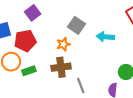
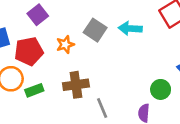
cyan arrow: (105, 37) -> (130, 28), moved
orange star: (63, 44) -> (65, 45), moved

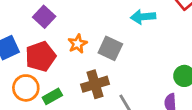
gray square: (95, 30) -> (110, 48), moved

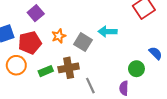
cyan arrow: (143, 17) -> (108, 32), moved
green rectangle: (52, 96) -> (46, 71), moved

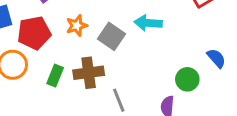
green rectangle: (46, 71) -> (55, 76), turned -48

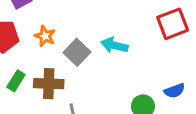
orange star: (77, 26) -> (45, 36), turned 30
blue semicircle: (216, 58) -> (174, 91), turned 102

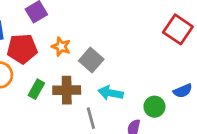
red square: (173, 24) -> (178, 29), turned -32
cyan arrow: (114, 45) -> (111, 93), moved

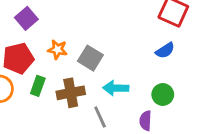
green rectangle: (36, 89) -> (38, 86), moved
blue semicircle: (183, 91) -> (165, 50), moved

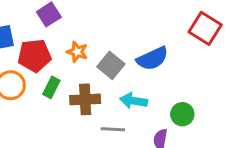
blue semicircle: (165, 50) -> (152, 59), moved, size x1.5
gray line: (100, 117) -> (113, 129), turned -70

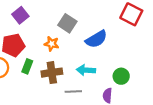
orange star: (77, 52) -> (52, 44), moved
gray square: (111, 65) -> (67, 23), moved

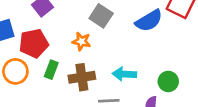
blue semicircle: (96, 39) -> (149, 21), moved

